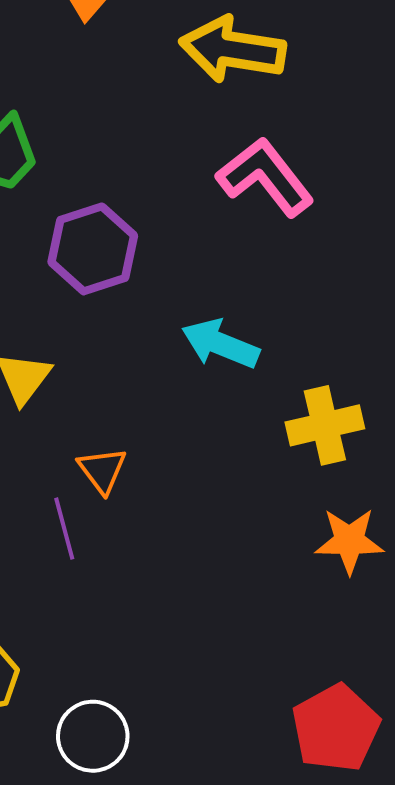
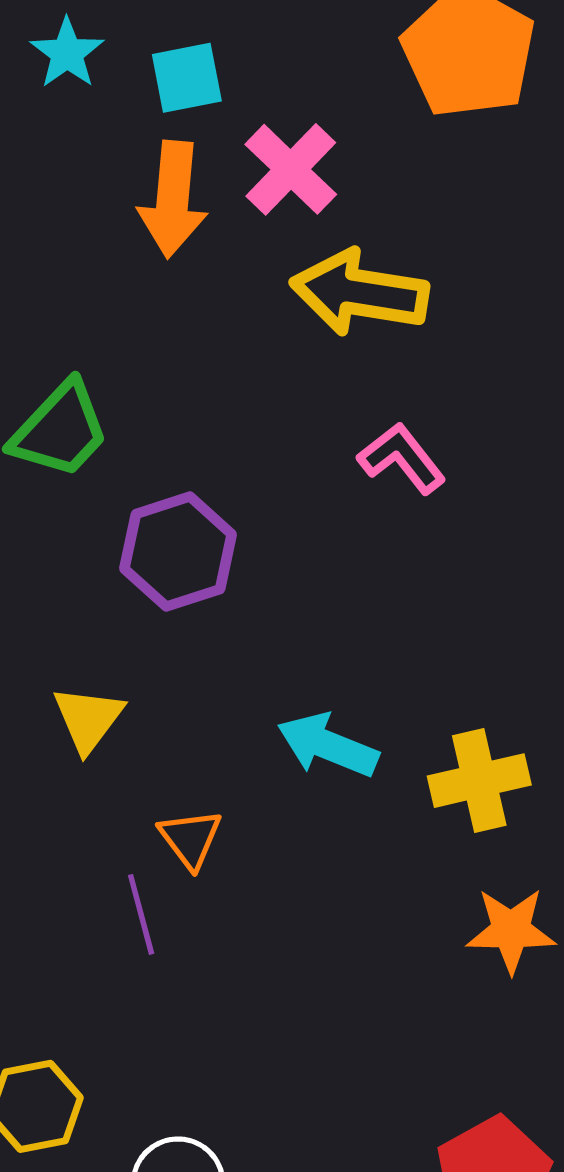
pink L-shape: (265, 177) -> (402, 458), size x0.7
cyan arrow: (220, 344) -> (328, 745), moved

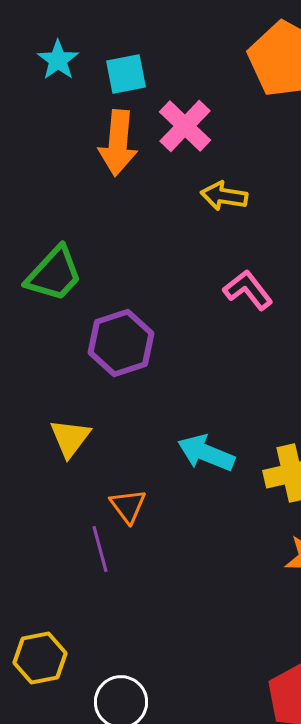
yellow arrow: (359, 293) -> (224, 196), size x0.6

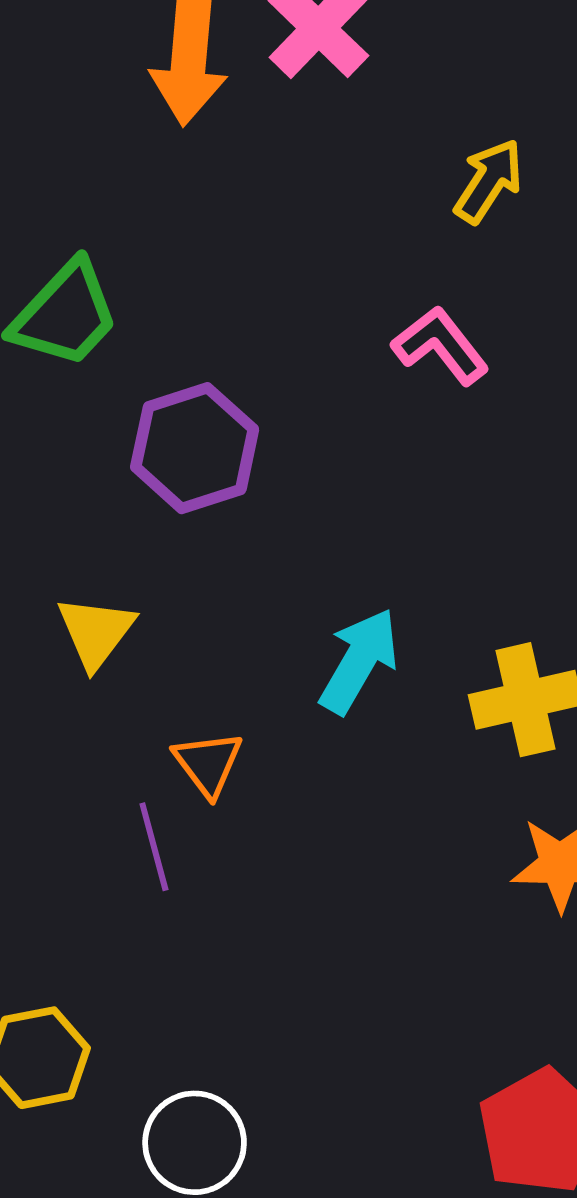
yellow arrow: (224, 196) -> (489, 181), moved, turned 114
cyan arrow: (206, 453) -> (359, 661), turned 98

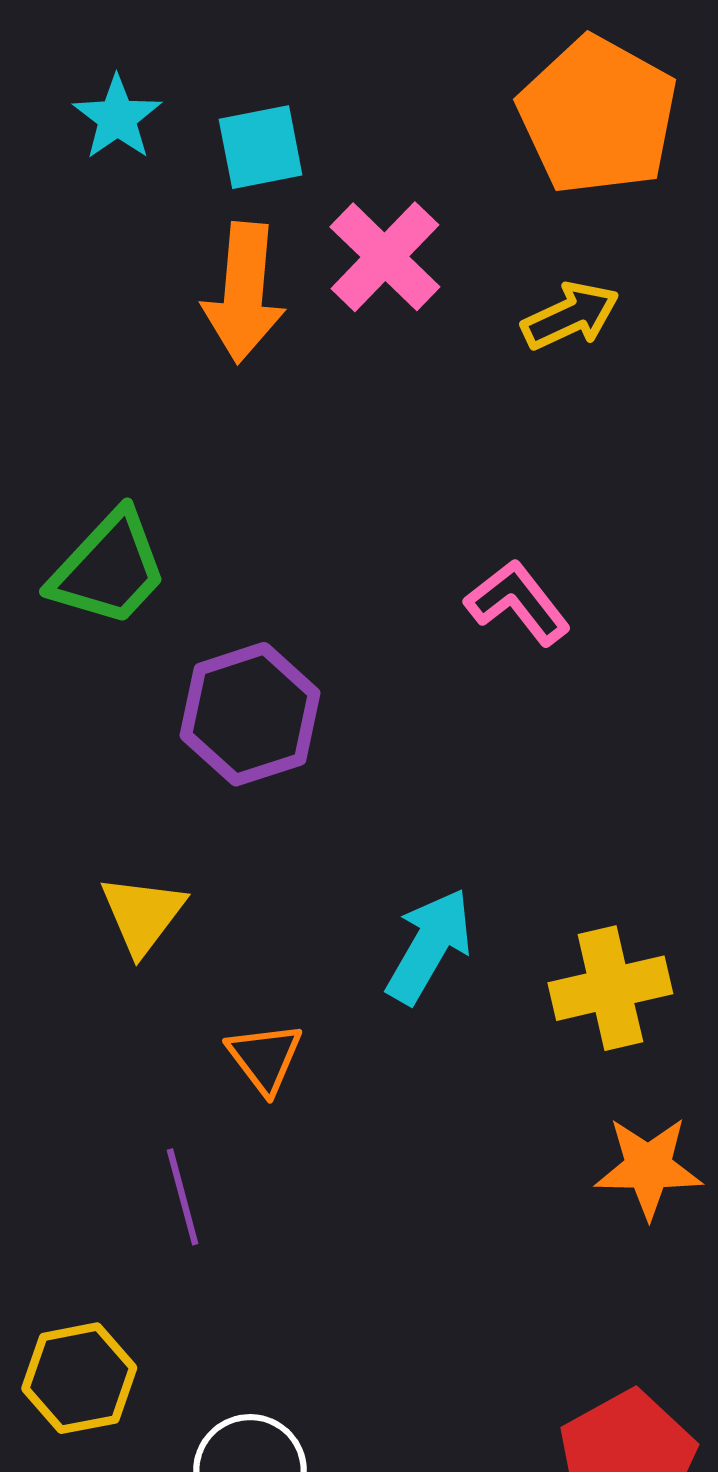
yellow arrow: (489, 181) -> (570, 316), moved, turned 32
purple line: (154, 847) -> (183, 1197), moved

